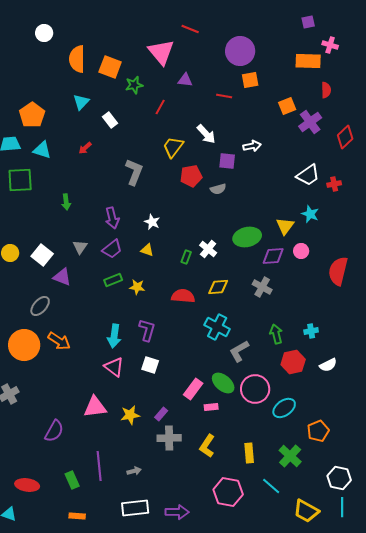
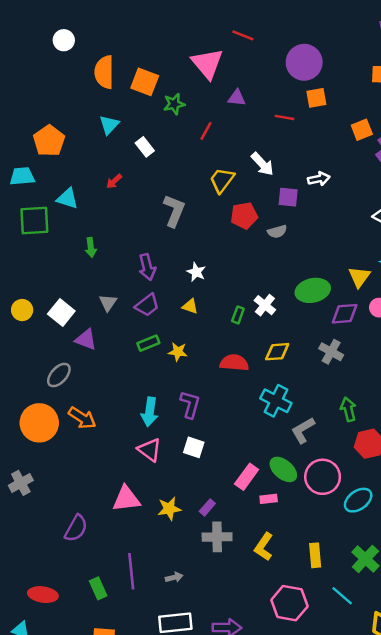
cyan triangle: (42, 150) -> (67, 198), moved

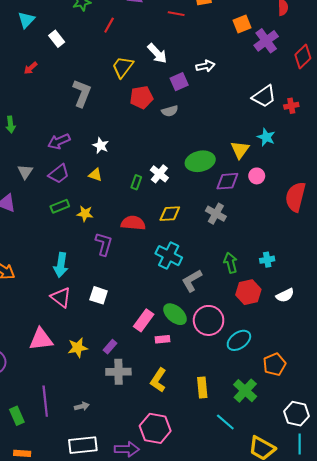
purple square: (288, 197) -> (179, 82), turned -30
purple arrow: (147, 267) -> (59, 141), turned 80
purple L-shape: (190, 404) -> (104, 244), moved
pink hexagon: (289, 603) -> (155, 428), moved

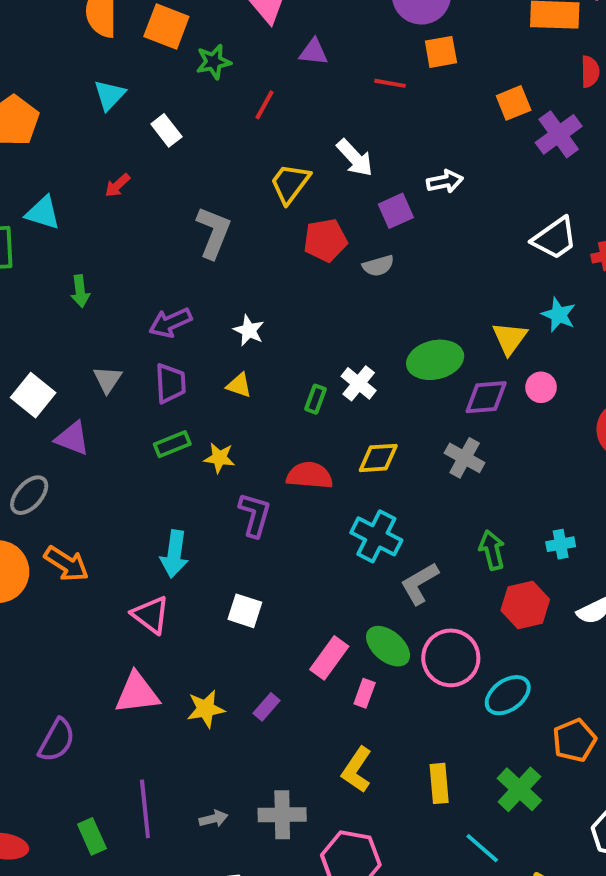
purple trapezoid: (59, 174) -> (170, 383), turned -55
pink triangle: (61, 297) -> (151, 615), moved
pink rectangle: (162, 339) -> (365, 693), turned -64
gray cross: (118, 372) -> (282, 815), moved

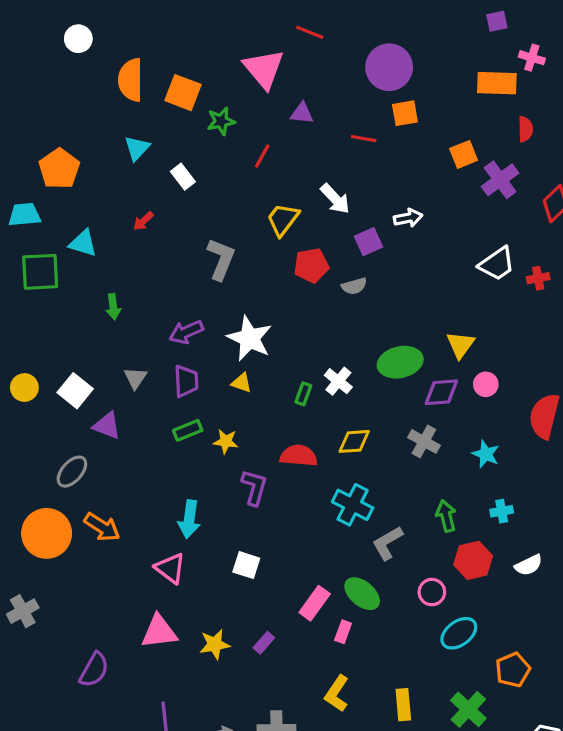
cyan star: (559, 315) -> (486, 454), moved
white star: (249, 330) -> (250, 338), size x1.8
pink circle: (451, 658) -> (432, 592), moved, size x0.6

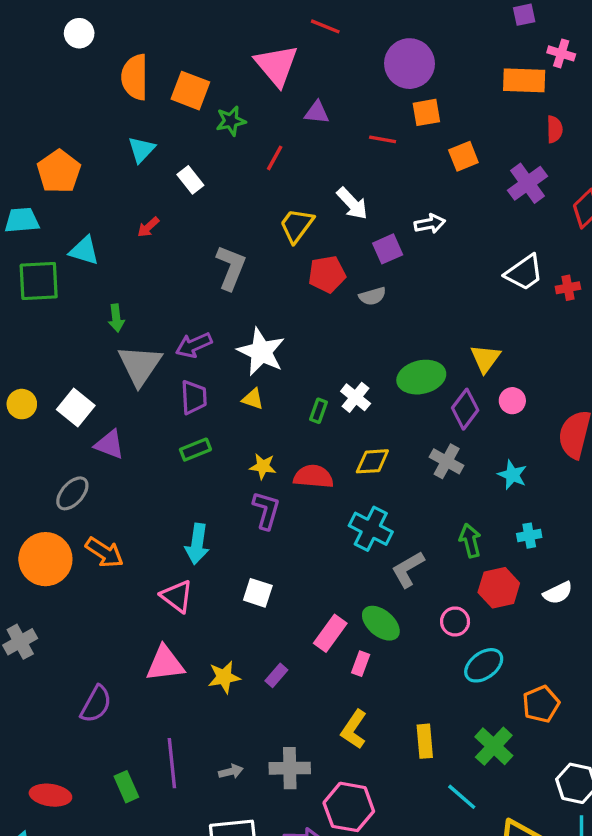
orange square: (464, 154) -> (463, 156), moved
gray triangle: (135, 378) -> (140, 365), moved, size x1.8
purple diamond: (441, 392) -> (465, 409), turned -48
yellow star: (226, 441) -> (263, 466), moved

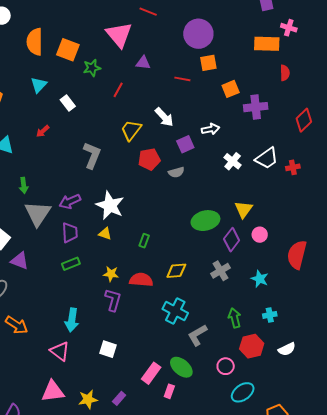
purple cross: (528, 183) -> (256, 107), moved, turned 30
white cross: (356, 397) -> (233, 161), moved
gray cross: (447, 461) -> (221, 271), turned 30

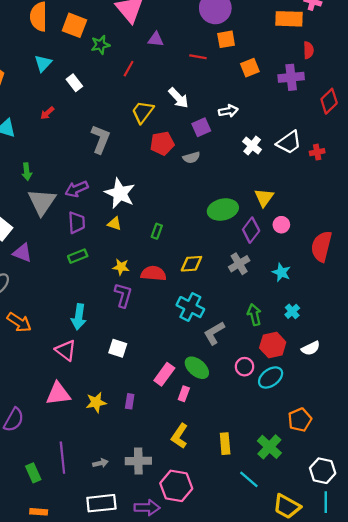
purple cross: (256, 107) -> (291, 77), moved
cyan cross: (270, 315) -> (292, 311), turned -32
cyan ellipse: (243, 392) -> (271, 377), moved
purple rectangle: (119, 398) -> (130, 401), turned -32

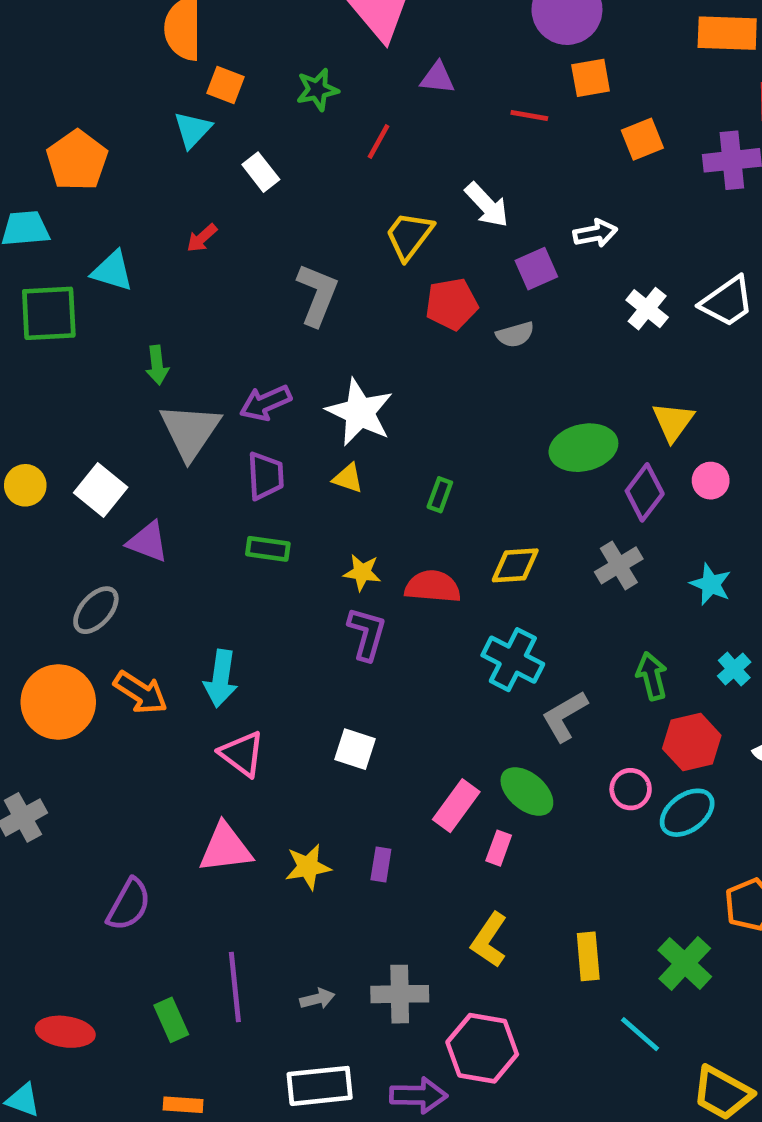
orange square: (74, 25) -> (225, 85), moved, size x0.7
green rectangle: (78, 256) -> (268, 549), turned 30
cyan arrow: (79, 317) -> (221, 678), moved

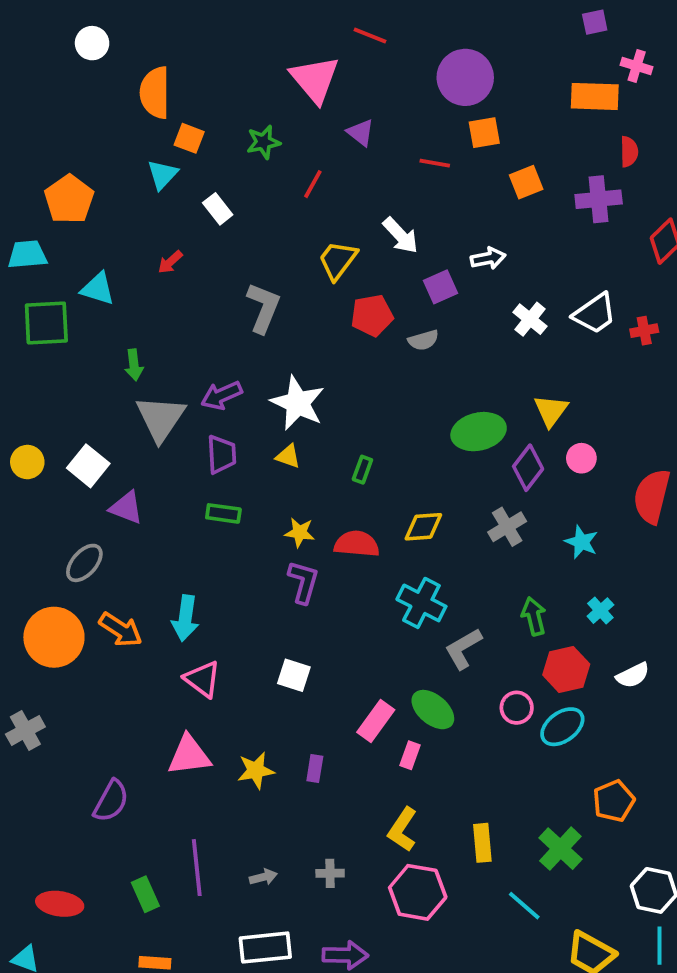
purple triangle: (437, 78) -> (361, 133), turned 32
gray cross: (400, 994) -> (330, 873), size x0.6
pink hexagon: (482, 1048) -> (418, 892), moved

